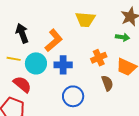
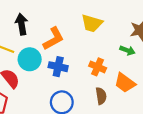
orange cross: (99, 58) -> (98, 67), turned 35

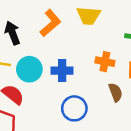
orange L-shape: (53, 39) -> (50, 23), moved

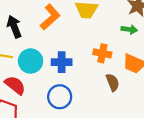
blue circle: (74, 108) -> (60, 97), moved

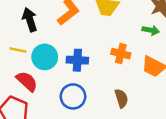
brown semicircle: (113, 82) -> (121, 98), moved

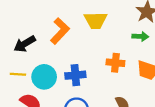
black arrow: (30, 20) -> (25, 44), turned -95

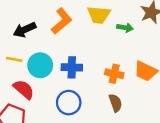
green arrow: (140, 36) -> (125, 28), moved
orange cross: (115, 63) -> (114, 74), moved

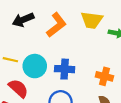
black arrow: (25, 30) -> (23, 20), moved

